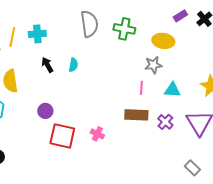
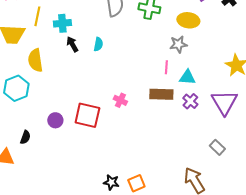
cyan cross: (37, 34) -> (62, 23), moved
cyan triangle: (172, 90) -> (187, 77), moved
purple circle: (45, 111) -> (55, 120), moved
pink cross: (97, 134) -> (120, 100), moved

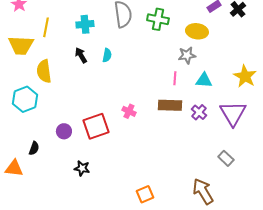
cyan cross: (62, 23) -> (85, 24), moved
cyan triangle: (187, 77) -> (204, 80), moved
red square: (87, 115) -> (96, 126), turned -32
black star: (111, 182) -> (82, 168), moved

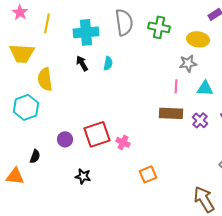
cyan cross: (85, 24) -> (86, 32), size x1.4
yellow line: (46, 27) -> (47, 23), moved
pink cross: (129, 111) -> (123, 142), moved
orange square: (145, 194) -> (148, 174), moved

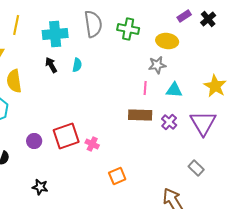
black star: (83, 176) -> (40, 187), moved

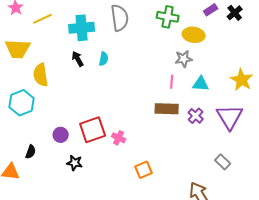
yellow line: (16, 25) -> (43, 19), turned 54
green cross: (128, 29) -> (168, 17), moved
black star: (40, 187) -> (75, 163), moved

